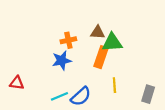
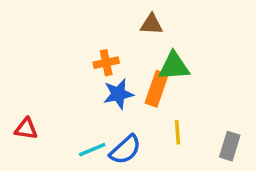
brown triangle: (98, 32) -> (151, 24), moved
blue star: (62, 60) -> (118, 94), moved

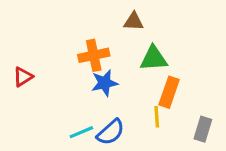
orange cross: (106, 63) -> (94, 55), size x1.4
orange rectangle: (157, 89) -> (169, 92), moved
red triangle: (26, 129) -> (23, 77), moved, turned -40

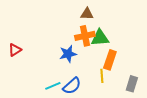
orange cross: (94, 55) -> (85, 36), moved

